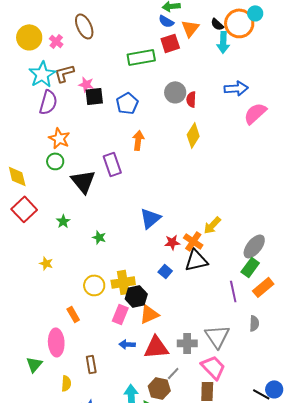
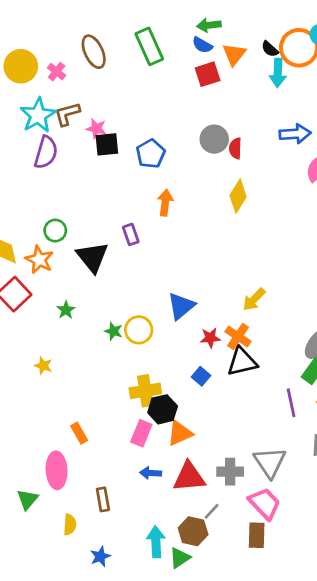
green rectangle: (141, 57) -> (149, 46), moved, turned 76
orange star: (59, 138) -> (39, 260), moved
purple rectangle: (112, 164) -> (131, 234), size x0.7
yellow arrow: (212, 225) -> (254, 299), moved
yellow circle: (94, 285) -> (139, 330), moved

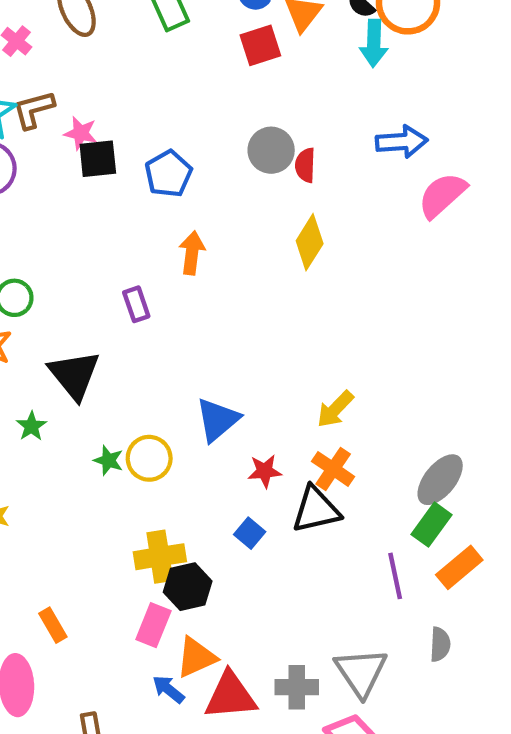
black triangle: (92, 257) -> (74, 375), moved
orange cross: (238, 336) -> (333, 469), moved
orange triangle: (180, 433) -> (196, 657), moved
blue arrow: (151, 473) -> (168, 689), turned 36

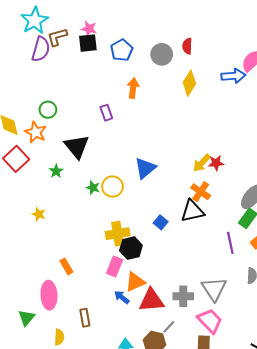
brown L-shape: (34, 110) -> (57, 37), moved
pink star: (81, 133) -> (89, 29), moved
blue arrow: (402, 142) -> (233, 76), moved
gray circle: (271, 150) -> (162, 54), moved
red star: (265, 471) -> (216, 163), moved

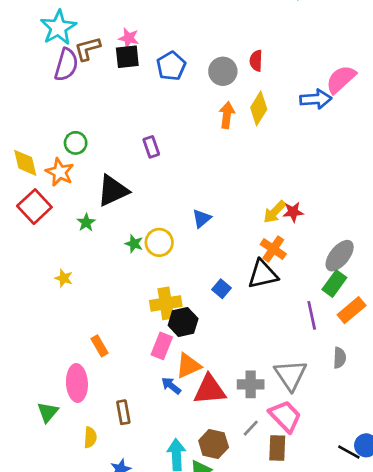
orange arrow: (133, 88) -> (227, 115), moved
black triangle: (77, 147) -> (113, 191), turned 44
blue triangle: (145, 168) -> (202, 219), size x0.7
gray line: (169, 327) -> (251, 428), moved

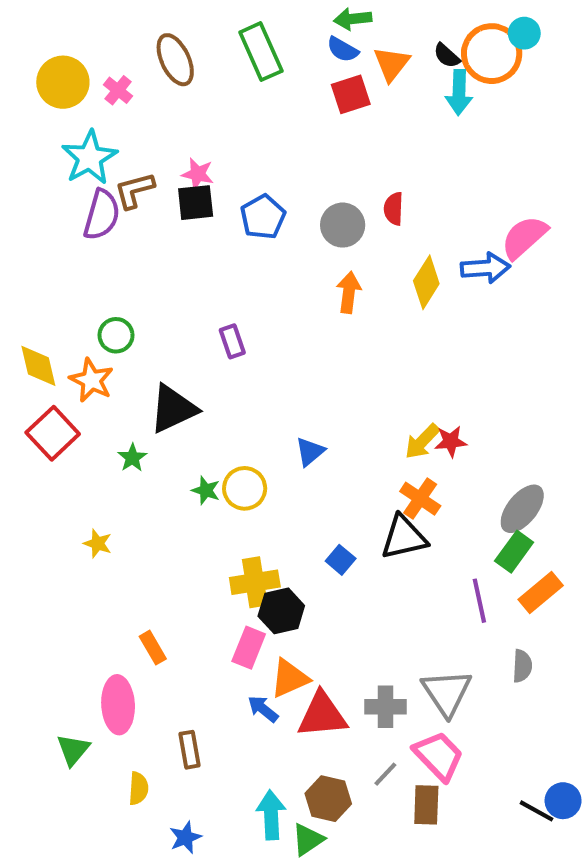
yellow diamond: (259, 108) -> (426, 282), moved

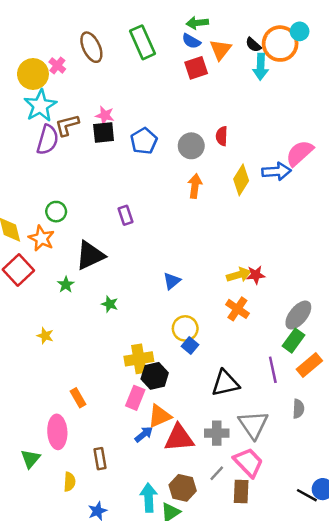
yellow circle: (63, 82) -> (33, 74), moved
yellow arrow: (422, 441) -> (239, 275), turned -150
yellow circle: (245, 488) -> (185, 328), moved
black triangle: (404, 537) -> (225, 383), moved
blue arrow: (263, 709) -> (144, 434), turned 102

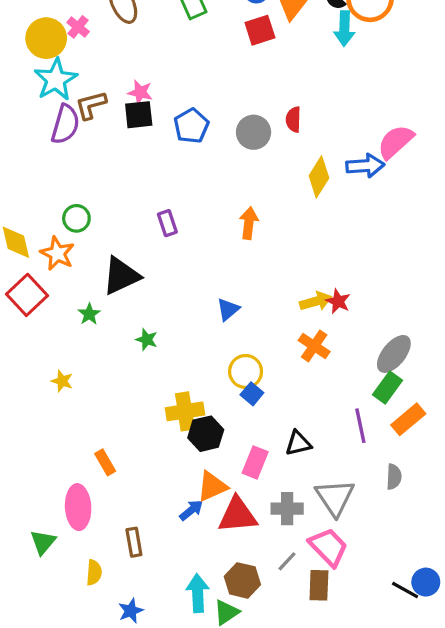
orange arrow: (195, 186) -> (249, 223), moved
red star: (256, 275) -> (338, 301), turned 30
black triangle: (225, 383) -> (298, 443), size x0.7
pink rectangle: (135, 398) -> (255, 462), moved

